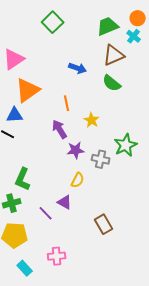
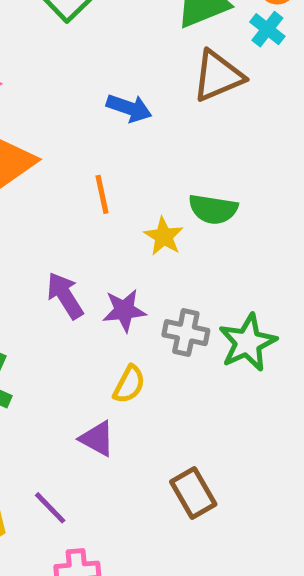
green semicircle: (112, 83) -> (213, 209), moved, turned -30
purple arrow: (60, 129) -> (65, 296), moved
green star: (126, 145) -> (248, 342), moved
purple line: (46, 213) -> (50, 508), moved

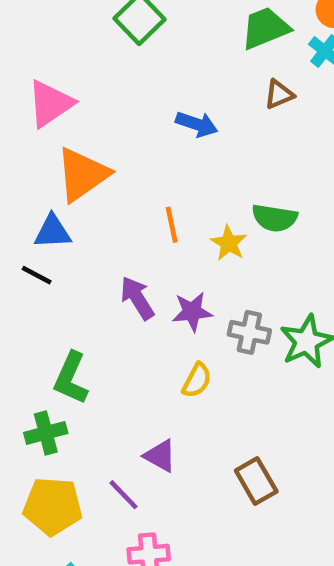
brown triangle: (218, 76) -> (279, 94), size x0.6
orange line: (102, 194) -> (172, 225), moved
purple triangle: (97, 439) -> (160, 456), moved

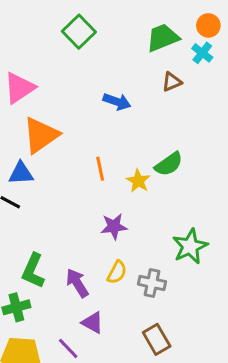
green semicircle: (275, 218) -> (169, 164), turned -44
purple arrow: (137, 298) -> (77, 283), moved
gray cross: (249, 332) -> (152, 283), moved

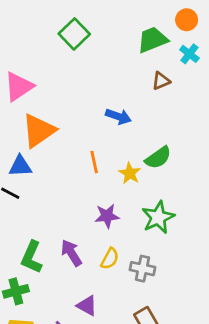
orange circle: (208, 25) -> (187, 20), moved
blue arrow: (117, 102) -> (118, 116), moved
green star: (190, 246) -> (158, 217), moved
purple arrow: (77, 283) -> (71, 253), moved

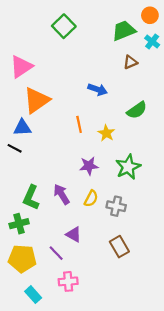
green semicircle: (158, 158) -> (137, 110), moved

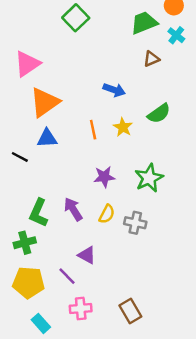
blue triangle: (22, 128) -> (47, 138), moved
yellow star: (106, 133) -> (123, 127), moved
brown rectangle: (119, 247) -> (130, 311), moved

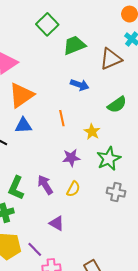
green trapezoid: (144, 23) -> (74, 45), moved
brown triangle: (151, 59) -> (111, 59), size x1.6
yellow star: (123, 127) -> (92, 132), moved
gray cross: (135, 223) -> (116, 192), moved
purple line: (67, 276) -> (35, 249), moved

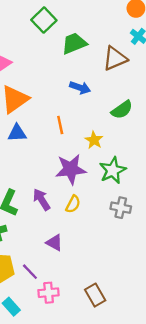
purple star: (71, 158) -> (71, 169), size x1.5

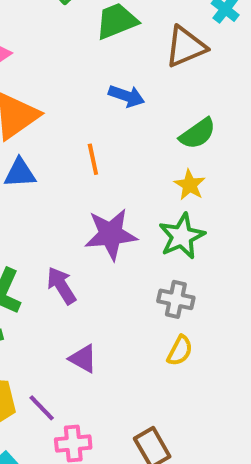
yellow star: (94, 140) -> (190, 185), moved
yellow semicircle: (73, 204) -> (180, 351), moved
gray cross: (121, 208) -> (176, 299), moved

